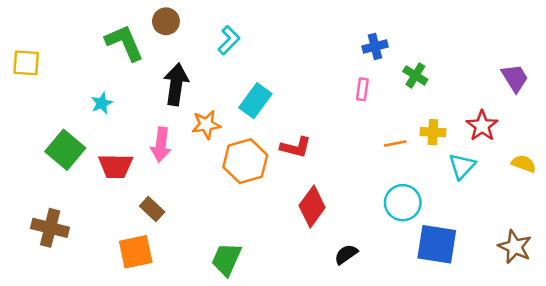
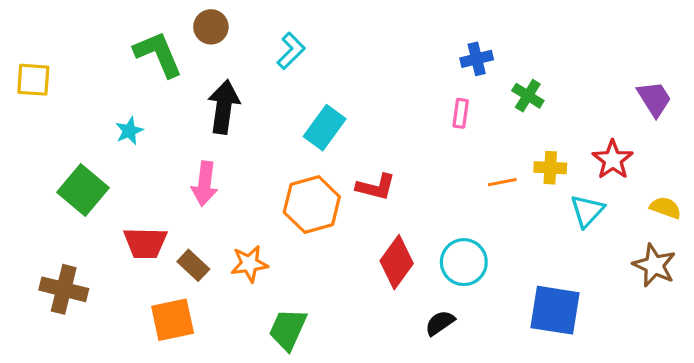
orange star: (206, 125) -> (249, 264), moved
red trapezoid: (116, 166) -> (145, 243), moved
cyan circle: (403, 203) -> (464, 262), moved
brown star: (515, 247) -> (654, 265), moved

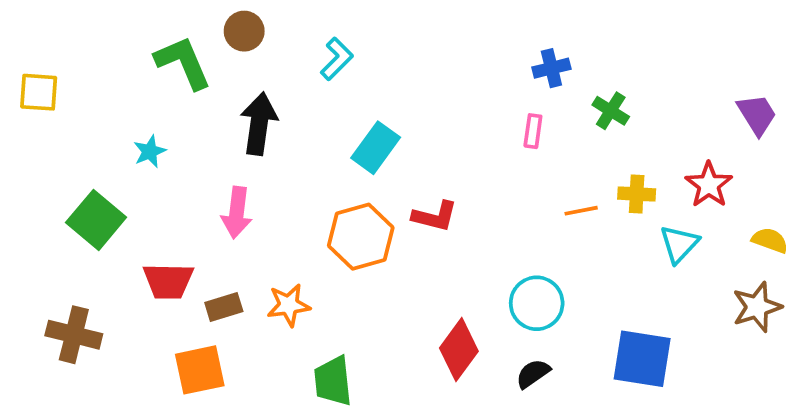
red diamond: (397, 262) -> (459, 350), moved
brown rectangle: (193, 265) -> (224, 307), turned -60
brown star: (654, 265) -> (757, 307), turned 30
black semicircle: (440, 323) -> (533, 374), moved
green trapezoid: (288, 329) -> (333, 381), turned -30

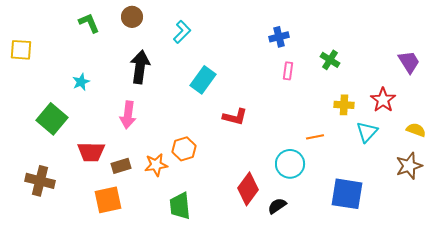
green L-shape: (183, 63) -> (89, 23), moved, size x0.7
blue cross: (551, 68) -> (279, 37), moved
orange line: (581, 211) -> (315, 137), moved
orange hexagon: (361, 237) -> (184, 149), moved, size x0.7
black semicircle: (533, 374) -> (277, 206), moved

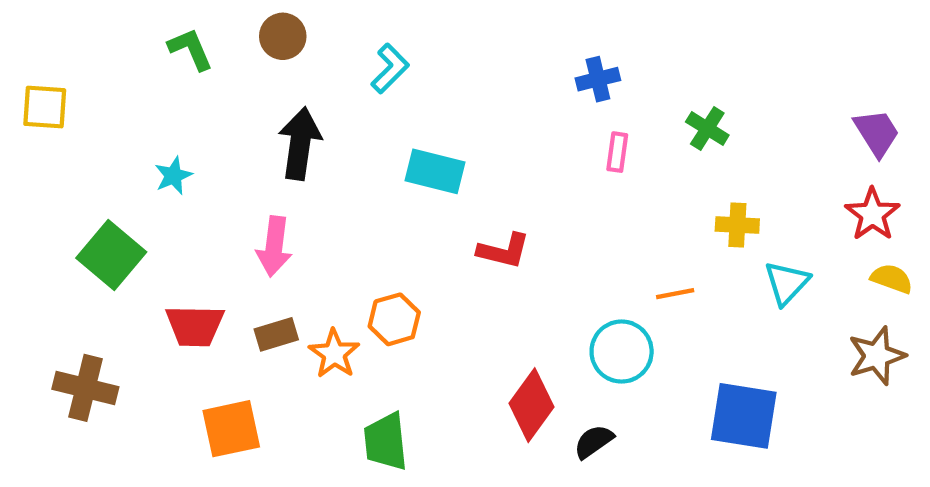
cyan rectangle: (203, 80) -> (435, 171), turned 68
red star: (383, 100) -> (872, 214), moved
orange star: (156, 165) -> (334, 354), turned -30
brown rectangle: (121, 166) -> (276, 334), moved

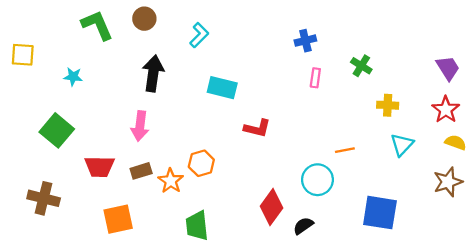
green L-shape: (191, 49) -> (97, 25), size x1.4
cyan star: (173, 176) -> (73, 77), moved, turned 30
yellow cross: (737, 225) -> (388, 105), moved

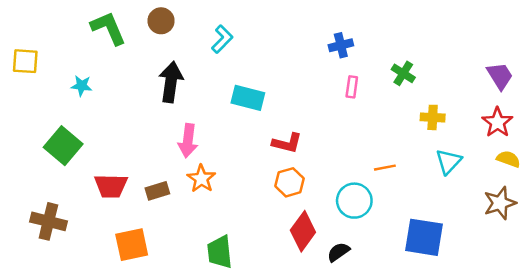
pink arrow: (140, 126) -> (188, 141), moved
orange hexagon: (201, 163) -> (289, 182), moved
orange star: (171, 181) -> (201, 179), moved

